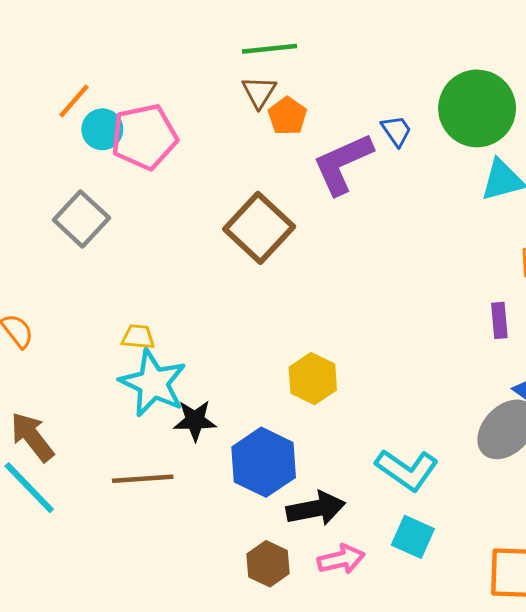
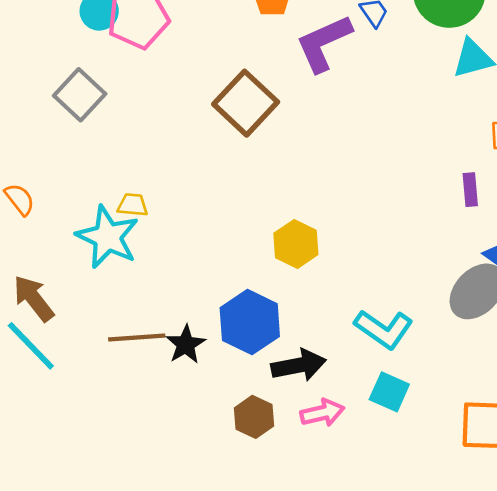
cyan star: (153, 383) -> (108, 237), moved
black star: (195, 420) -> (186, 344), moved, turned -30

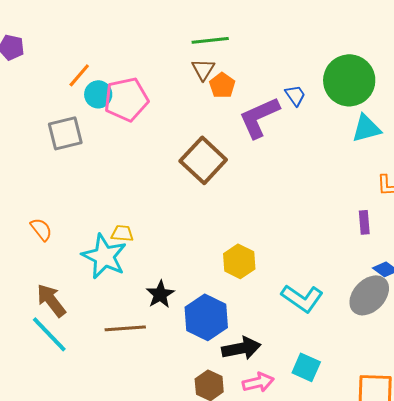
gray square: (80, 95) -> (65, 133), moved, turned 33
cyan L-shape: (384, 329) -> (302, 298), moved
black star: (186, 344) -> (160, 294), moved

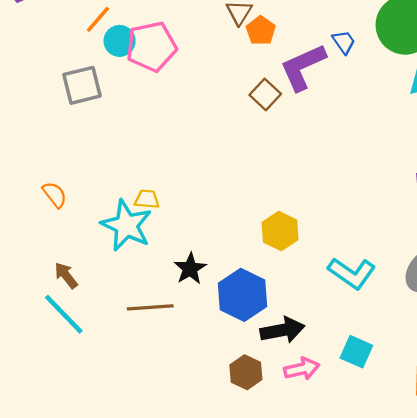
brown square: (203, 160) -> (265, 94), moved, size x0.6
brown arrow: (51, 300) -> (66, 275), size x0.7

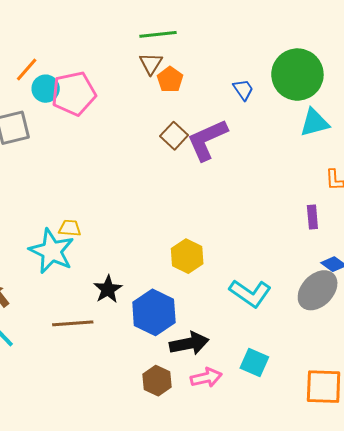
purple L-shape: (303, 67) -> (207, 140), moved

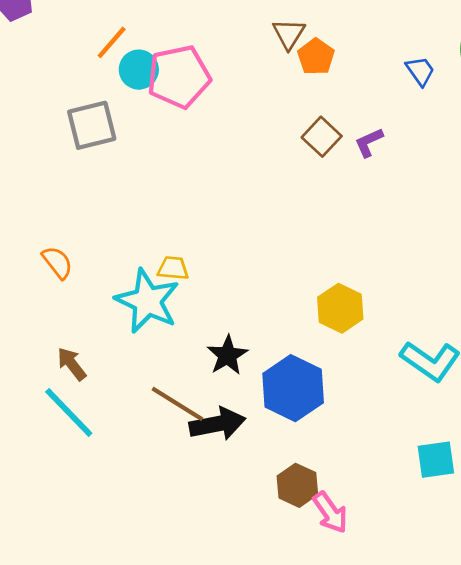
purple L-shape: (207, 140) -> (369, 142), size x0.5
brown line: (73, 323) -> (177, 404), turned 36
black arrow: (189, 343) -> (217, 424), moved
cyan square: (254, 362) -> (436, 460), turned -32
pink arrow: (206, 378) -> (330, 512), moved, turned 68

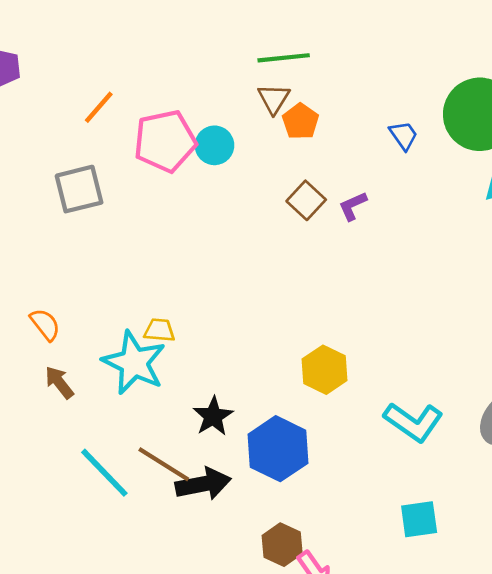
cyan circle: (139, 70) -> (214, 145), moved
brown arrow: (72, 364) -> (59, 382), moved
cyan line: (69, 412) -> (104, 473), moved

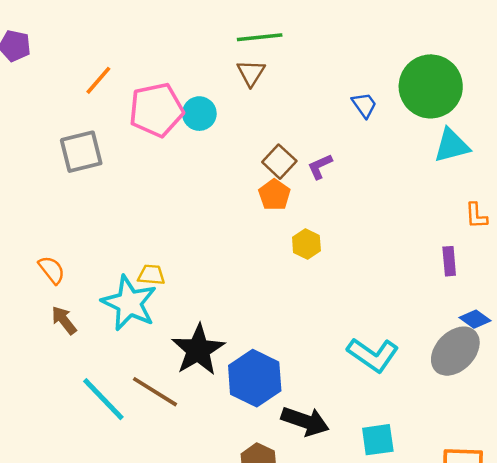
orange pentagon: (301, 121) -> (274, 195), moved
yellow hexagon: (325, 370) -> (306, 244), moved, size x0.7
black star: (213, 416) -> (198, 350), size x1.5
black arrow: (203, 484) -> (305, 421), moved, turned 30

